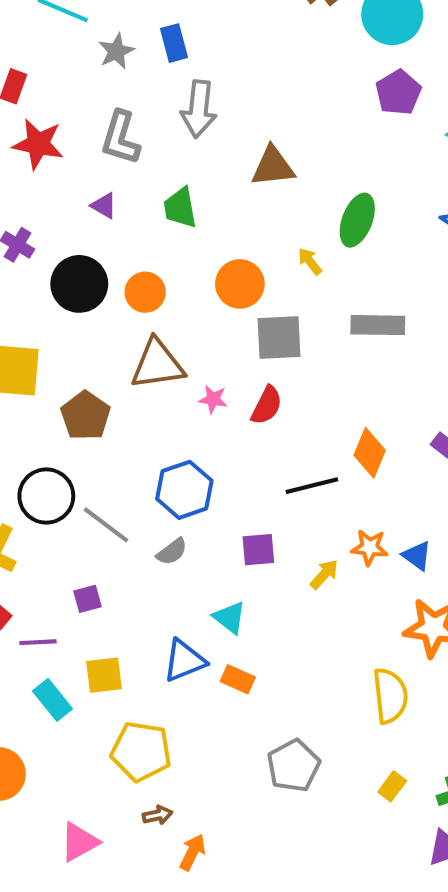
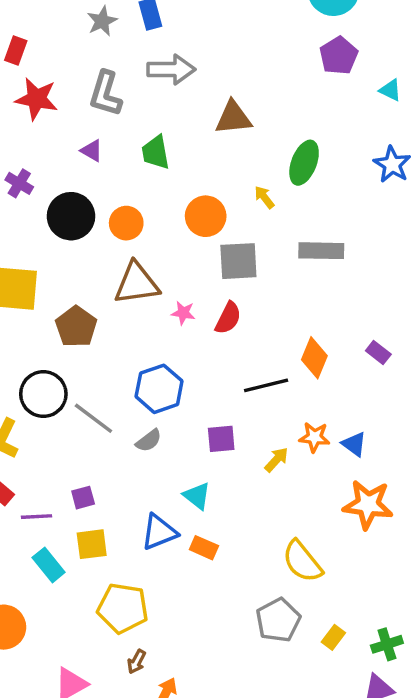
gray arrow: (199, 109) -> (171, 69), turned -96
purple square: (88, 599) -> (83, 498), moved
yellow semicircle: (390, 696) -> (302, 561), moved, turned 147
gray pentagon: (293, 766) -> (278, 620), moved
brown arrow: (158, 815) -> (137, 662), turned 130

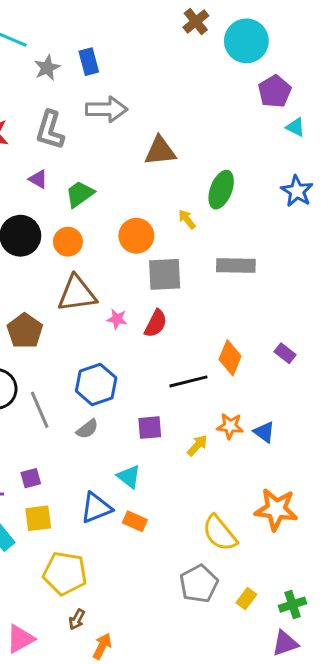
purple pentagon: (339, 56) -> (275, 91), moved
green trapezoid: (156, 152) -> (80, 194), moved, turned 64
gray line: (93, 418) -> (40, 410), turned 30
orange star: (368, 504) -> (276, 509), moved

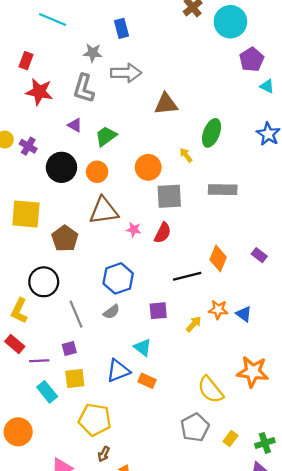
blue rectangle: (89, 62) -> (122, 28), moved
gray star: (47, 68) -> (93, 53), moved, turned 30
gray line: (40, 410) -> (76, 314), moved

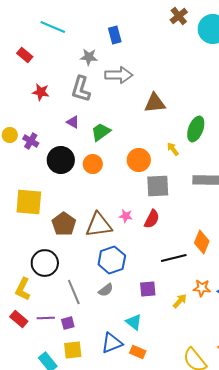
red rectangle: (26, 61) -> (25, 55), moved, turned -70
red star: (39, 92) -> (41, 92), size x0.7
brown triangle: (104, 211) -> (99, 225), moved
purple line: (39, 361) -> (46, 318), moved

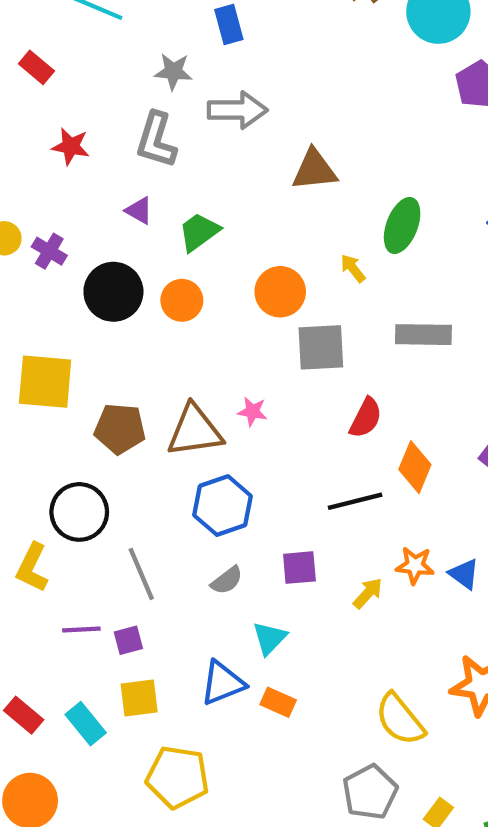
red semicircle: (152, 219) -> (366, 418), moved
brown pentagon: (64, 224) -> (120, 429), turned -30
gray semicircle: (106, 290) -> (227, 580), moved
red rectangle: (19, 319) -> (24, 715), moved
cyan triangle: (134, 322) -> (270, 638), turned 36

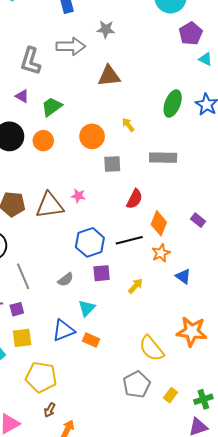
gray star: (173, 72) -> (106, 29), moved
green ellipse: (402, 225) -> (173, 104), moved
gray square: (321, 347) -> (112, 164), size x0.7
blue hexagon: (222, 506) -> (90, 242), moved
orange star: (415, 565) -> (161, 253), moved, turned -30

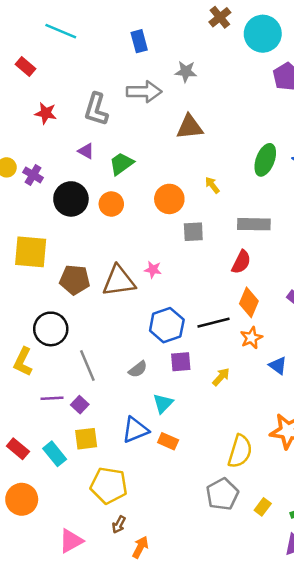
red semicircle: (134, 199) -> (241, 262), moved
purple square: (17, 309) -> (80, 405), turned -32
yellow semicircle: (151, 348) -> (240, 451), turned -124

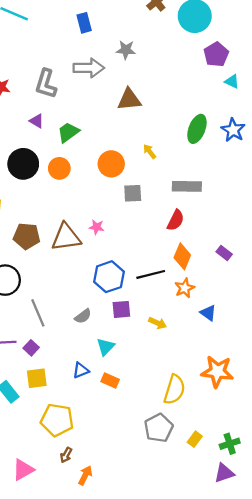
yellow arrow: (221, 377) -> (157, 323), turned 72
blue triangle: (135, 430) -> (81, 370), size x0.7

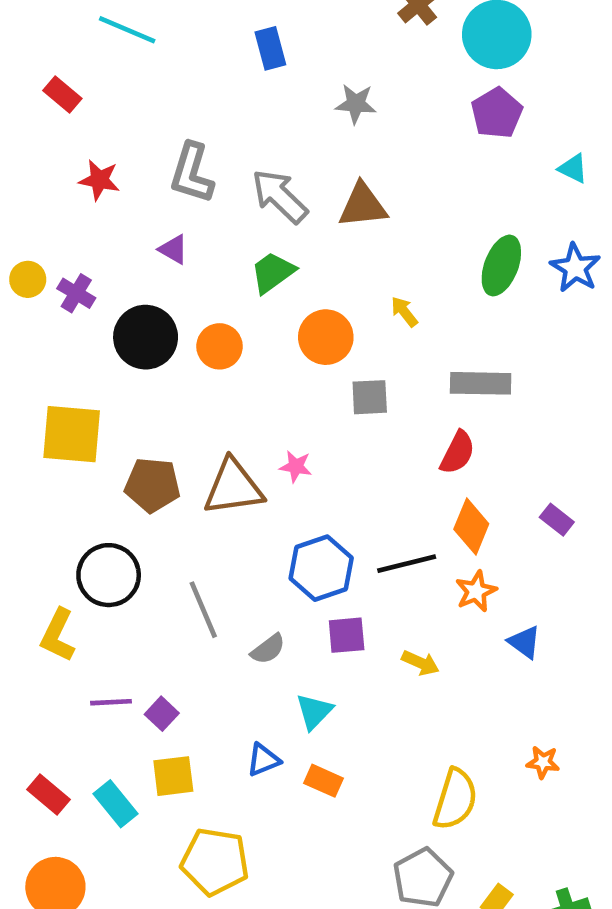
purple pentagon: (216, 54) -> (497, 113), moved
gray arrow: (89, 68) -> (280, 196), moved, turned -136
green trapezoid: (68, 132) -> (273, 272), moved
gray line: (38, 313) -> (203, 610), moved
orange star: (217, 372) -> (543, 762), size x0.5

